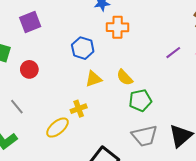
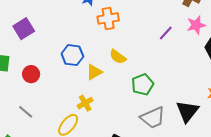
blue hexagon: (83, 48) -> (72, 55), moved
yellow semicircle: (125, 77) -> (118, 57), moved

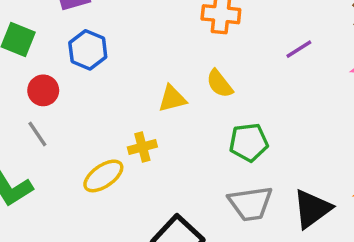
purple line: (166, 33) -> (299, 49), moved
blue hexagon: (72, 55) -> (88, 50), moved
red circle: (31, 74) -> (43, 90), moved

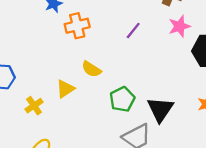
yellow cross: (142, 147) -> (34, 106), moved
black triangle: (312, 209) -> (160, 109), moved

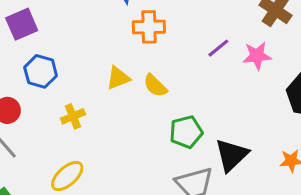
pink star: (179, 26) -> (257, 56), moved
yellow triangle: (65, 89) -> (118, 78), moved

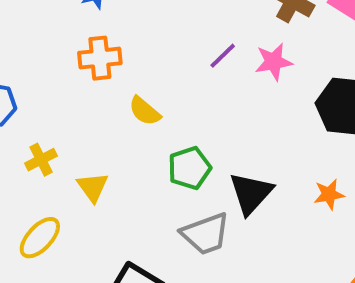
orange cross: (149, 27) -> (100, 58), moved
yellow triangle: (118, 78) -> (93, 187), moved, turned -40

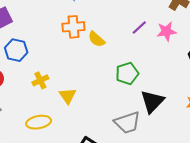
yellow semicircle: (145, 111) -> (97, 39), moved
green pentagon: (190, 168) -> (127, 73), moved
yellow ellipse: (40, 238) -> (39, 122), turned 35

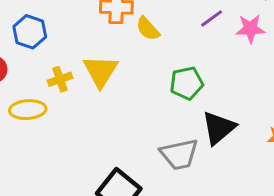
yellow triangle: (68, 96) -> (101, 71), moved, size x1.4
yellow ellipse: (39, 122) -> (28, 110), moved

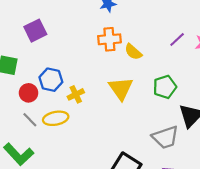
blue hexagon: (30, 32) -> (51, 80), moved
yellow triangle: (101, 71) -> (121, 89), moved

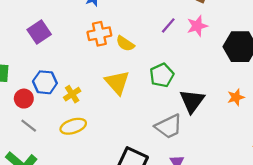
purple square: (35, 31) -> (39, 32), moved
yellow ellipse: (56, 118) -> (73, 126), moved

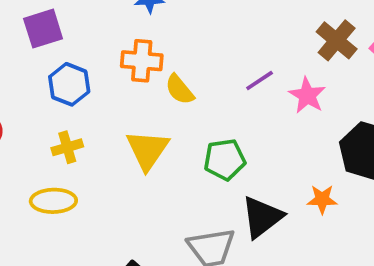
pink star: (197, 26) -> (307, 95), turned 30
blue hexagon: (45, 82) -> (69, 84), moved
orange star: (236, 97) -> (322, 199), moved

